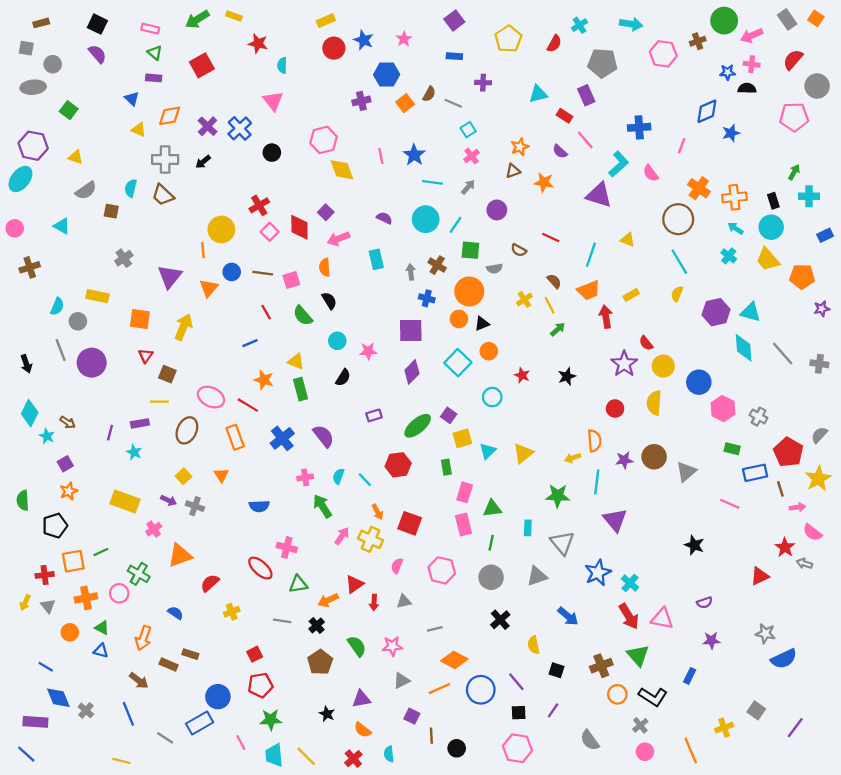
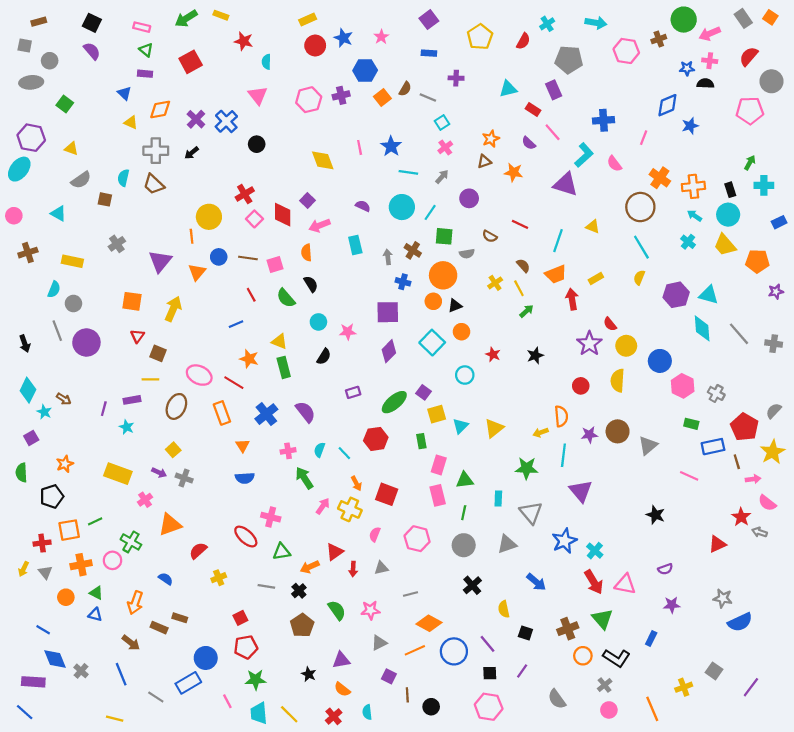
pink hexagon: (324, 140) -> (309, 100), moved
yellow rectangle: (97, 296) -> (72, 261), moved
purple square: (65, 464) -> (31, 438), moved
orange triangle: (221, 475) -> (243, 445), moved

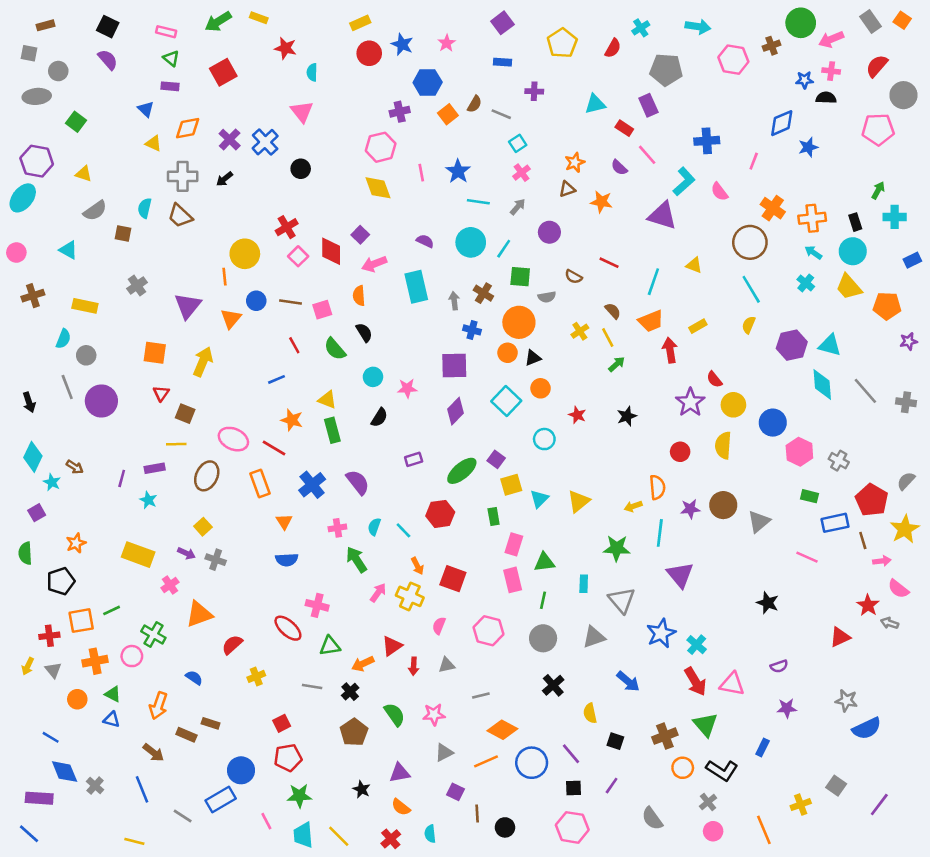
pink hexagon: (309, 100) -> (381, 147), moved
cyan rectangle: (355, 245) -> (416, 287), size x1.4

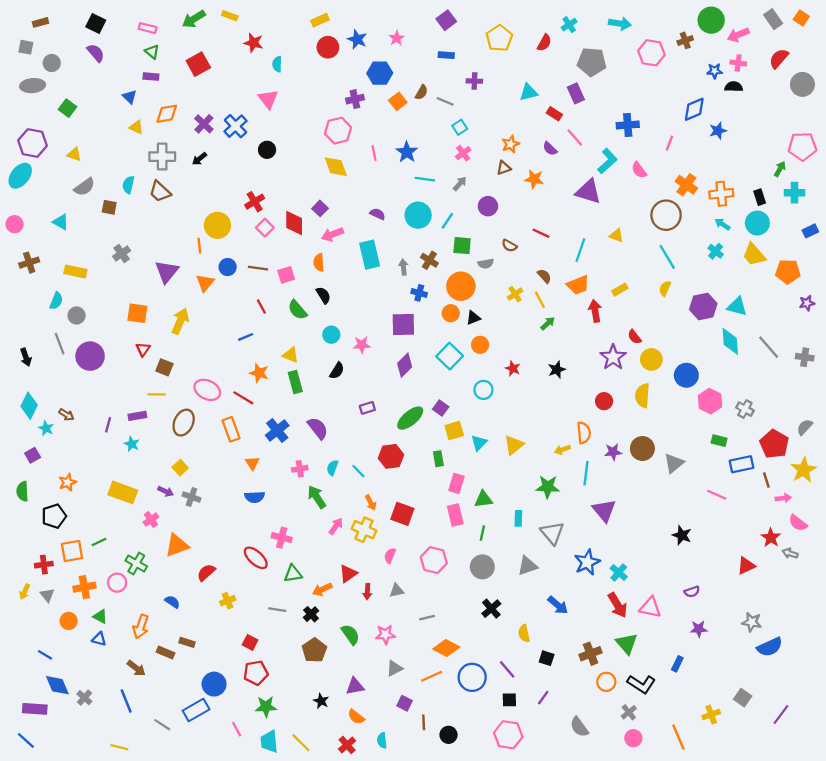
pink pentagon: (878, 129) -> (802, 146), moved
red square: (282, 723) -> (250, 642), turned -35

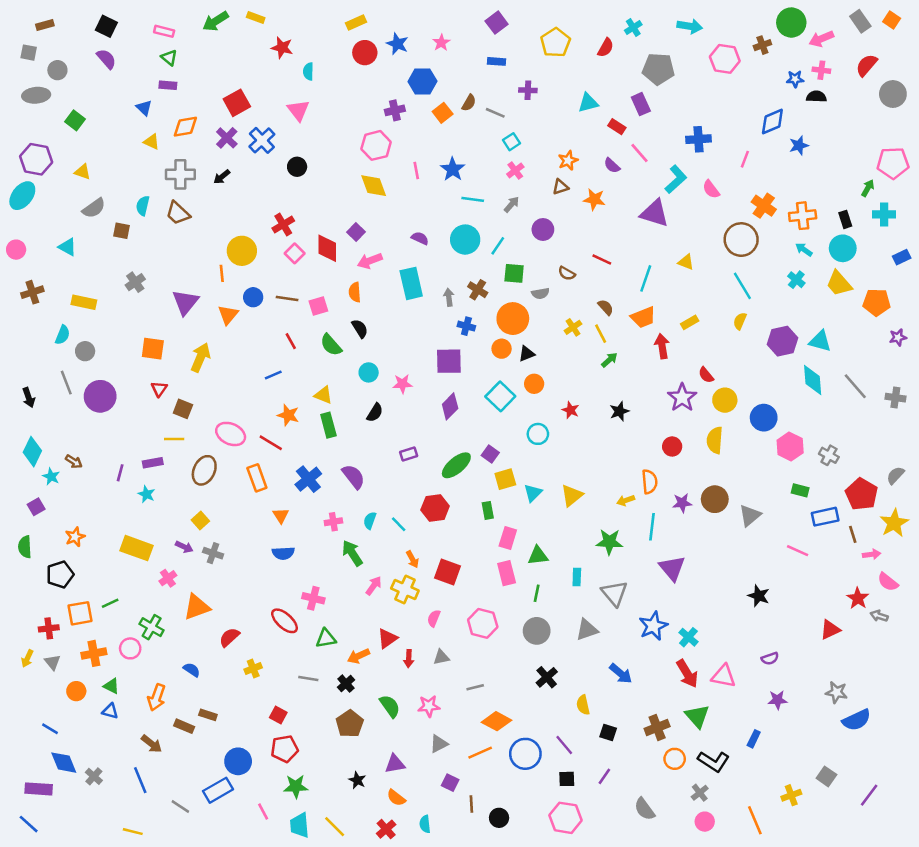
red square: (198, 64) -> (237, 103), moved

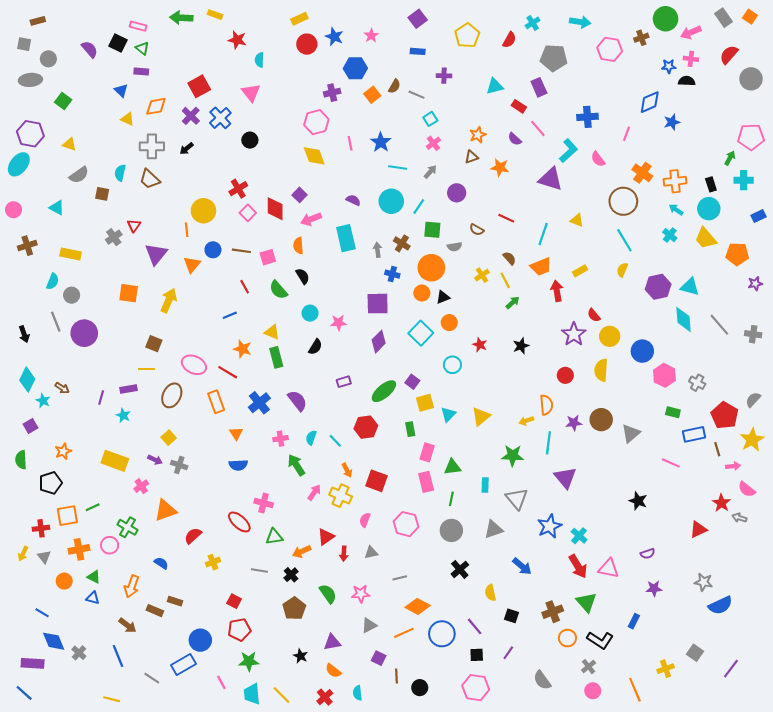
green arrow: (216, 21) -> (181, 18), turned 35
black square: (106, 26) -> (118, 43), moved
red triangle: (159, 389) -> (134, 226), moved

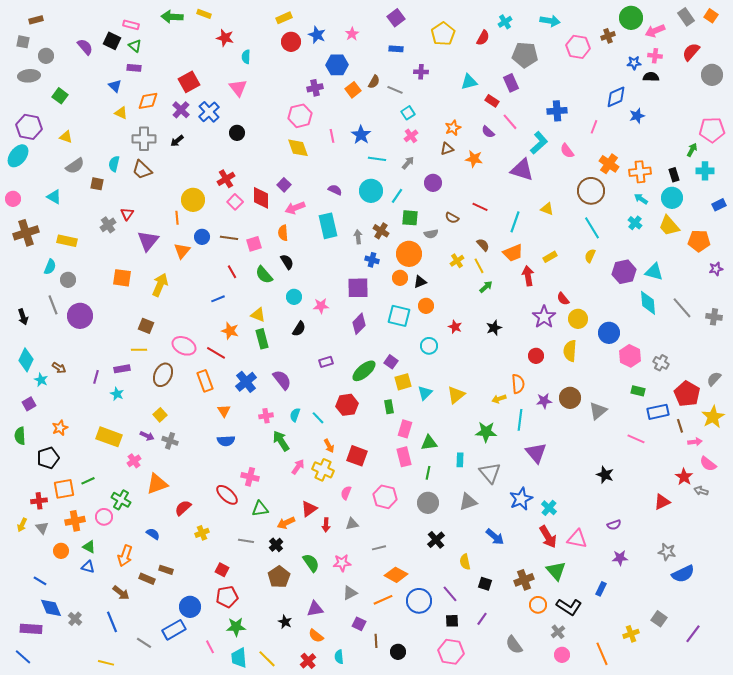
brown cross: (27, 246) -> (26, 233), size x1.4
cyan square: (421, 333) -> (399, 316), turned -30

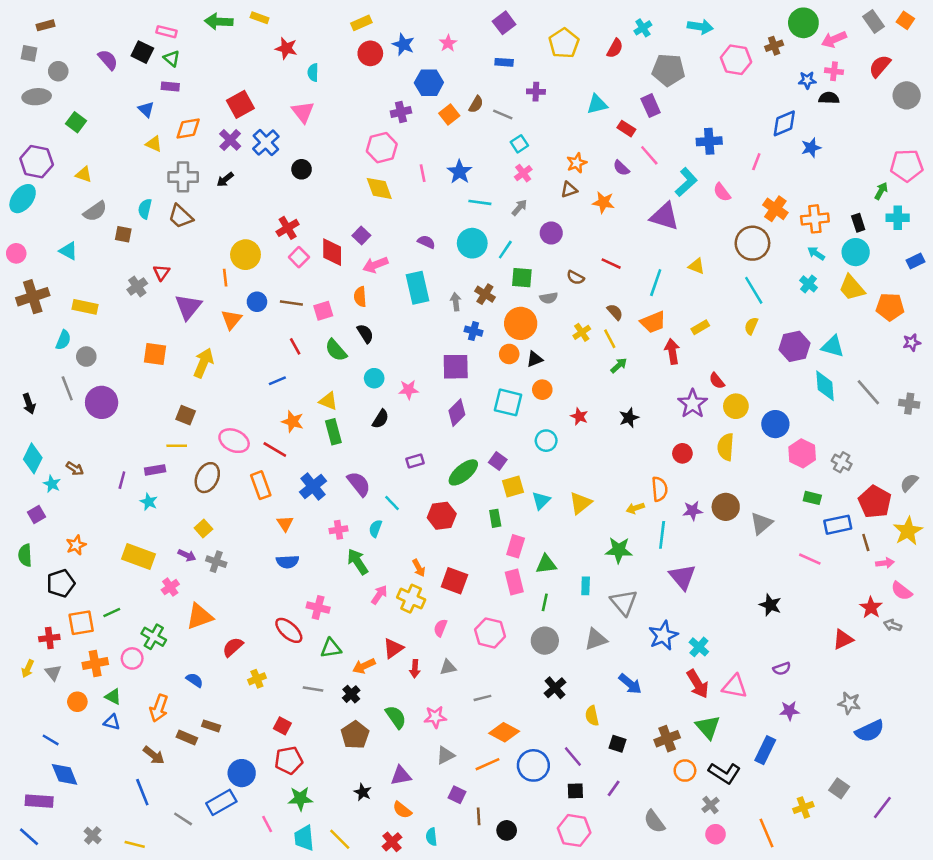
cyan line: (318, 418) -> (392, 503), moved
blue rectangle: (601, 589) -> (765, 750), size x1.5
gray cross: (75, 619) -> (93, 835), moved

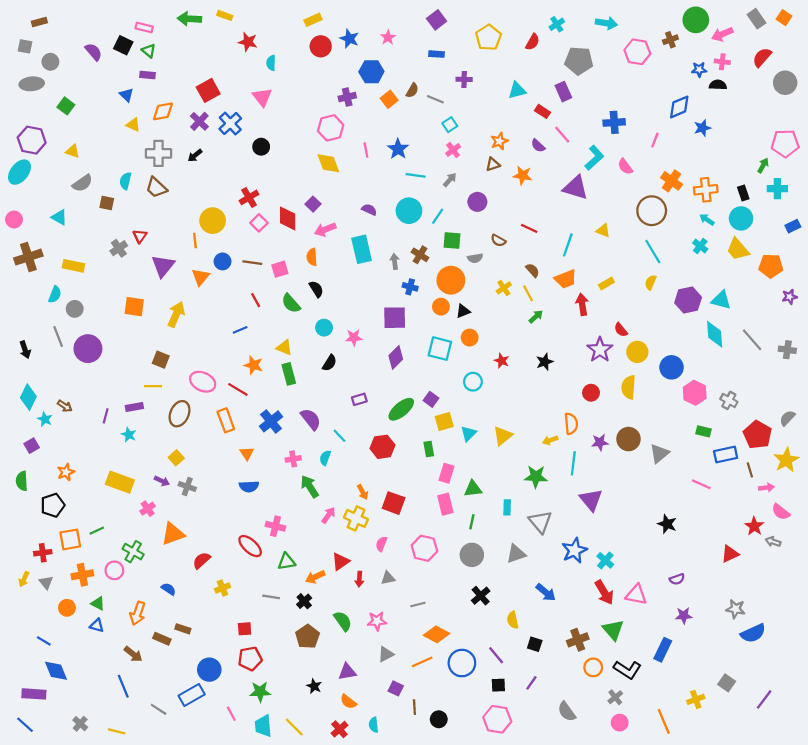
red square: (282, 726) -> (245, 629), turned -32

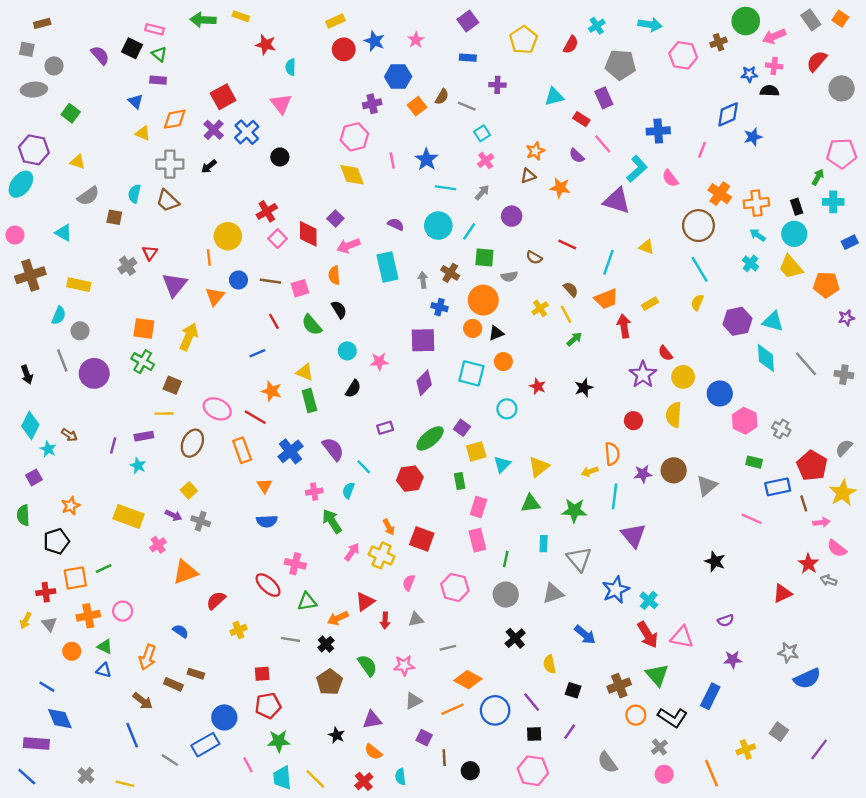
green triangle: (473, 489) -> (531, 503), moved
green cross: (133, 552) -> (143, 362), moved

